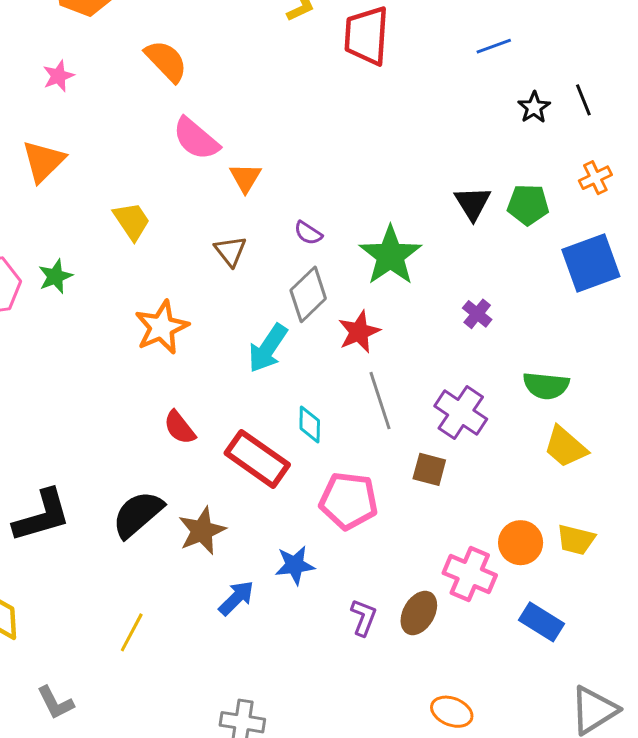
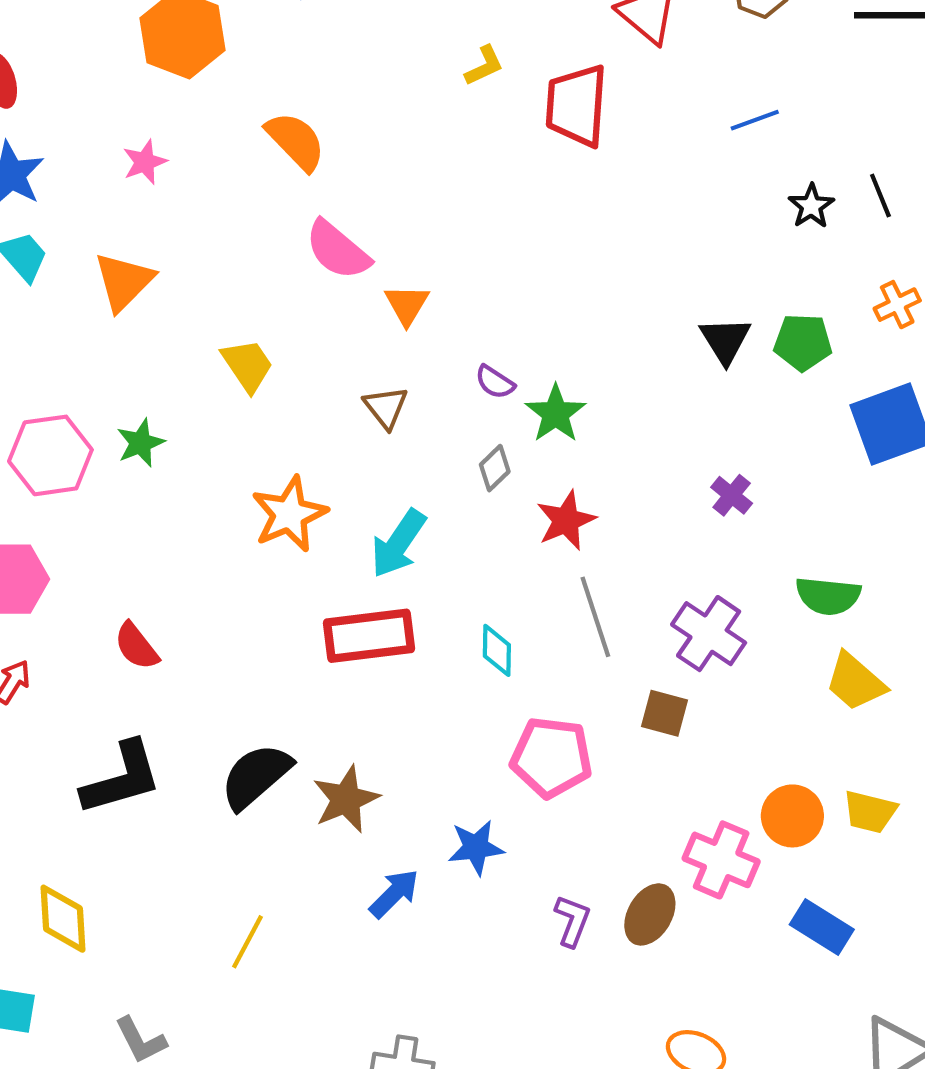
green star: (390, 255) -> (556, 414), moved, size x0.7
gray diamond: (308, 294) -> (495, 468), size x0.6
cyan arrow: (268, 348) -> (398, 543), moved
red semicircle: (180, 427) -> (136, 646), moved
red rectangle: (257, 459) -> (369, 636), moved, turned -42

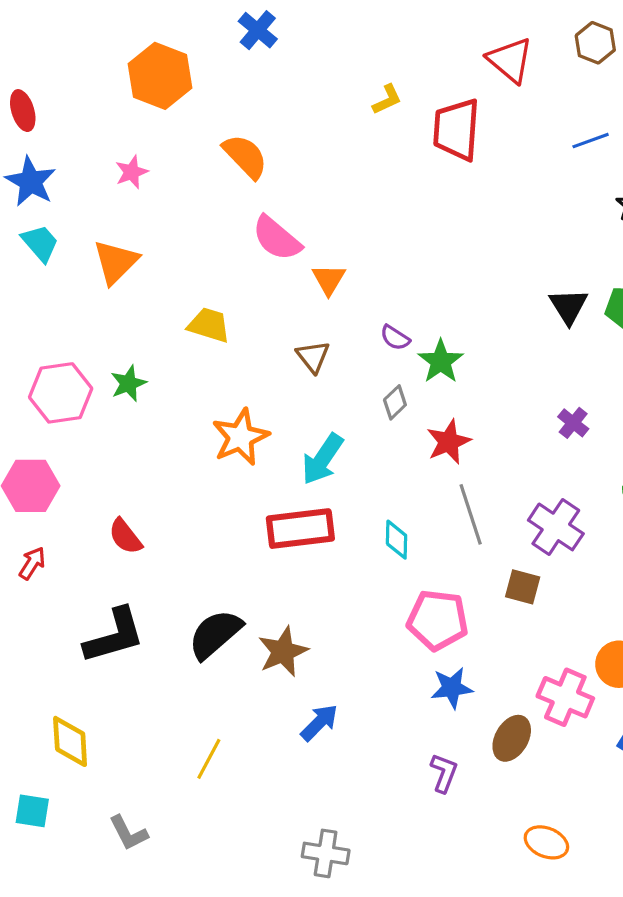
yellow trapezoid: (247, 365) -> (209, 325), turned -39
blue star: (476, 847) -> (452, 688), moved
purple L-shape: (572, 921) -> (444, 773), moved

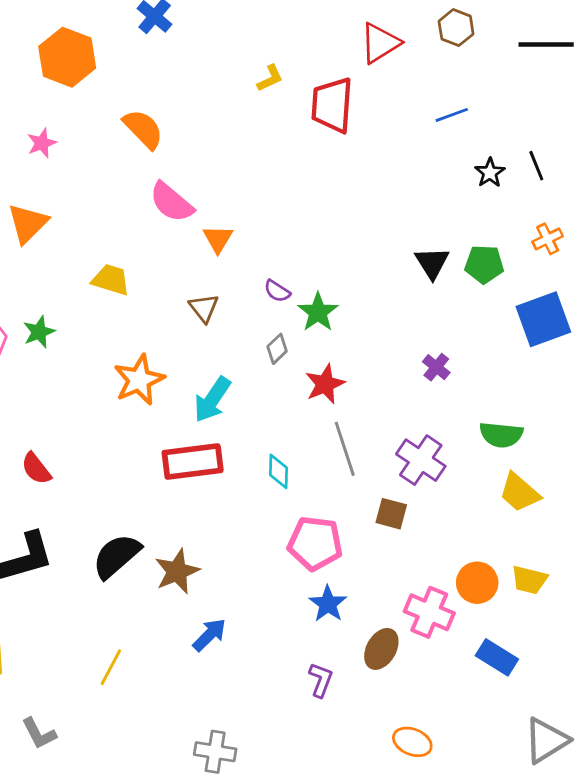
red triangle: (510, 60) -> (380, 43), turned 48
blue star: (452, 688) -> (328, 604), turned -30

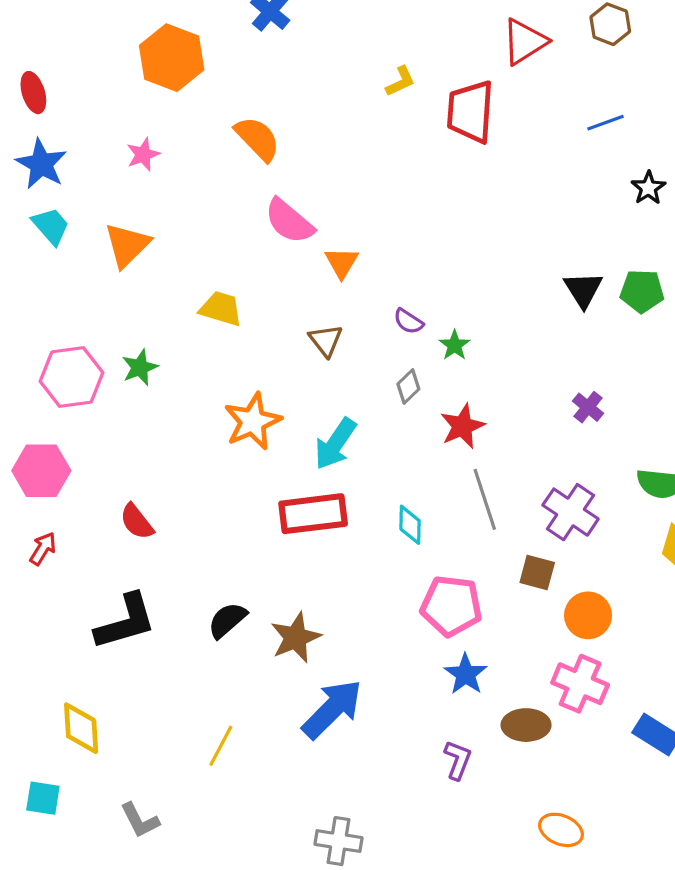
green star: (318, 312) -> (455, 345), size x0.7
black semicircle: (116, 556) -> (227, 620), size x0.7
orange circle: (477, 583) -> (588, 615), moved
blue arrow: (209, 635) -> (332, 709), size x1.6
brown ellipse: (381, 649) -> (526, 725), turned 60

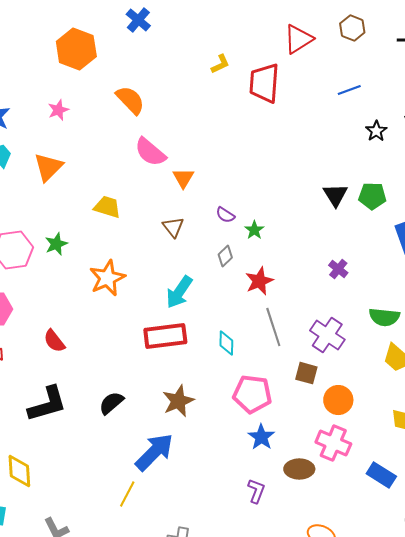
orange star: (253, 421) -> (107, 278), moved
brown star: (296, 638) -> (178, 401), moved
blue arrow: (332, 709) -> (154, 452), moved
yellow line: (221, 746) -> (127, 494), moved

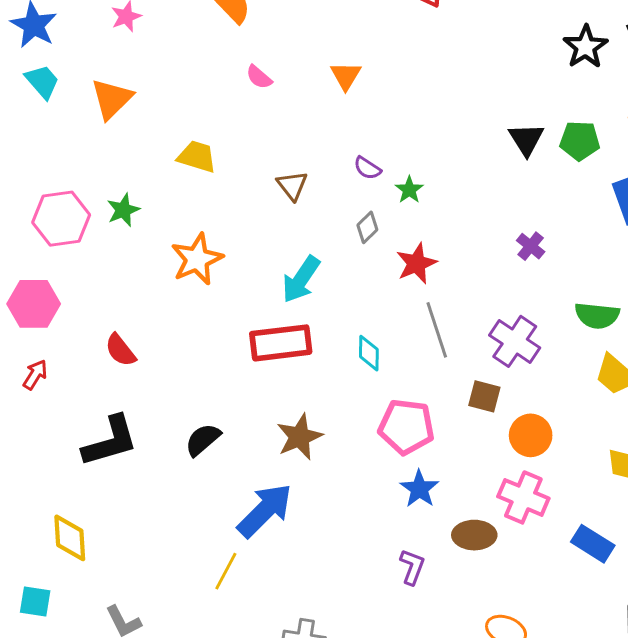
black star: (376, 131) -> (585, 47), size x1.4
pink semicircle: (150, 152) -> (259, 77), size x0.6
orange triangle: (183, 178) -> (346, 76), moved

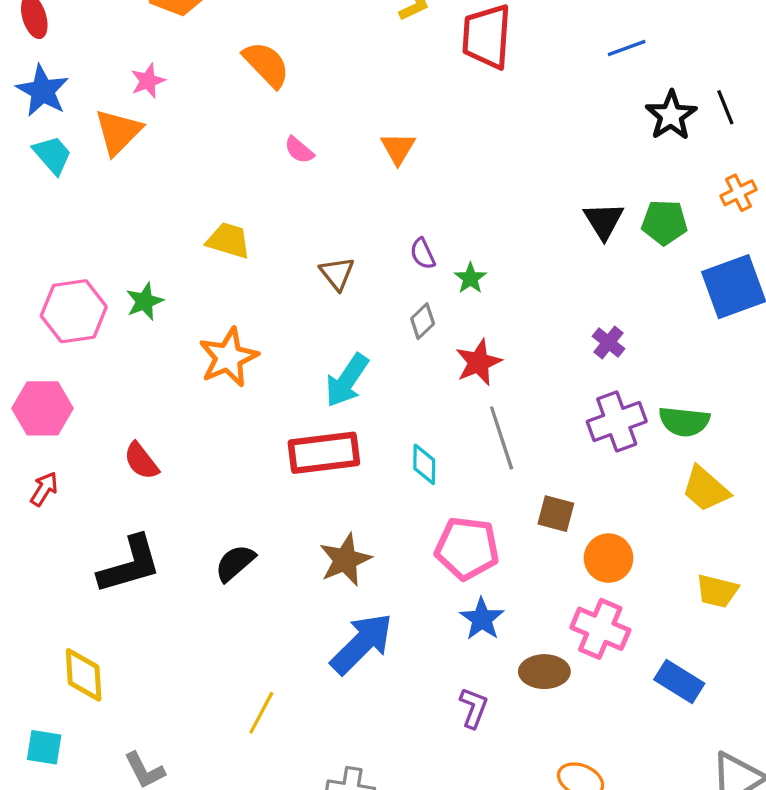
orange triangle: (112, 99) -> (118, 132), moved
purple semicircle: (367, 168) -> (423, 254), turned 32
purple cross: (515, 341) -> (617, 421), moved, turned 36
blue arrow: (265, 510) -> (362, 644), moved

